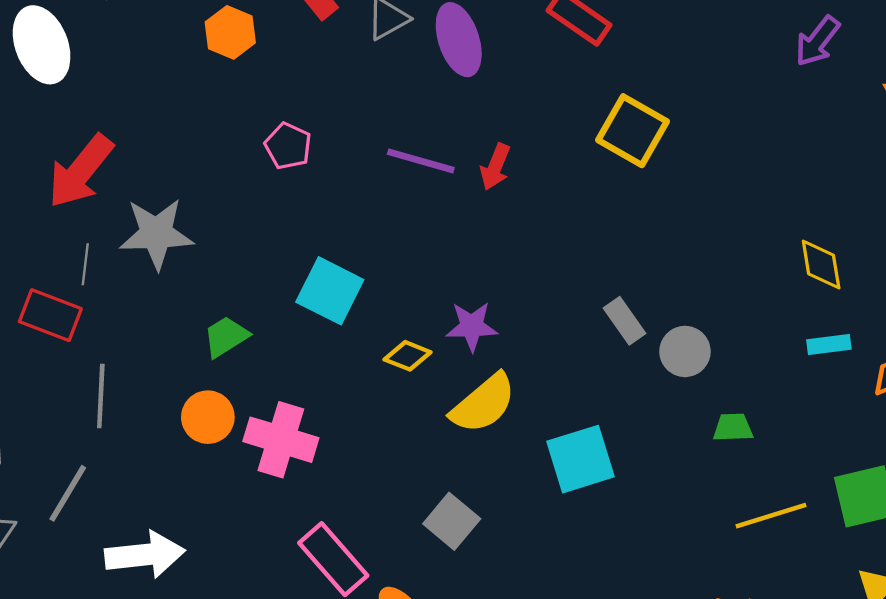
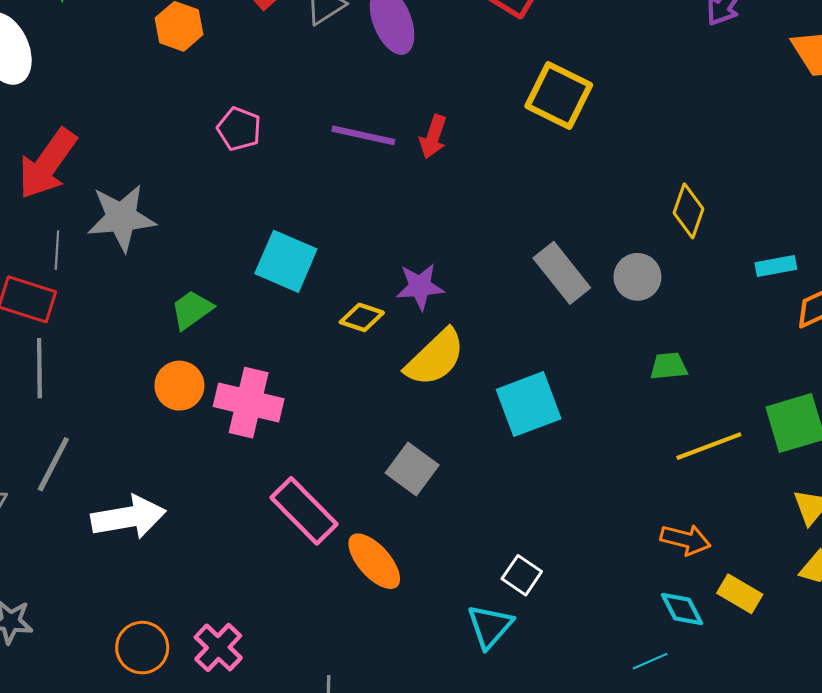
yellow diamond: (821, 265) -> (688, 211), moved, turned 32
gray rectangle: (624, 321) -> (562, 273), size x1.4
cyan rectangle: (829, 345) -> (776, 266), moved
gray circle: (685, 351) -> (637, 277), moved
gray line: (101, 396) -> (39, 368), moved

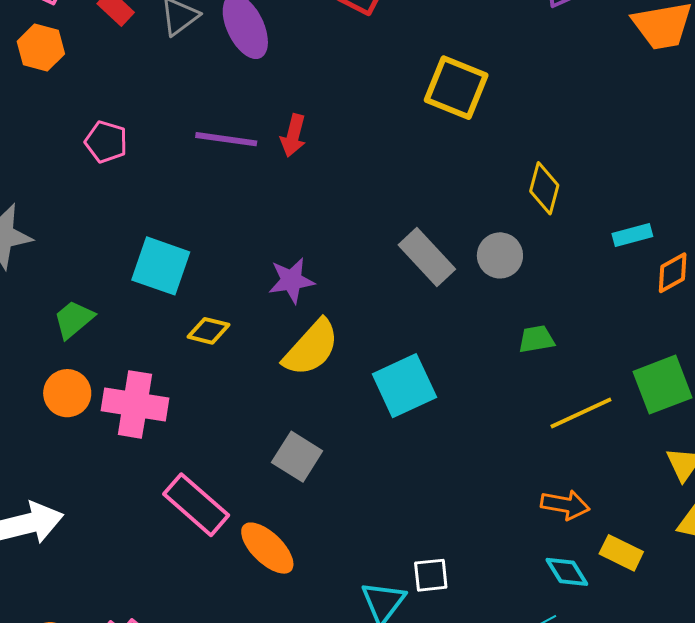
yellow square: (559, 96) -> (456, 88), moved
yellow diamond: (362, 317) -> (208, 331), moved
white square: (522, 575) -> (431, 575), moved, turned -36

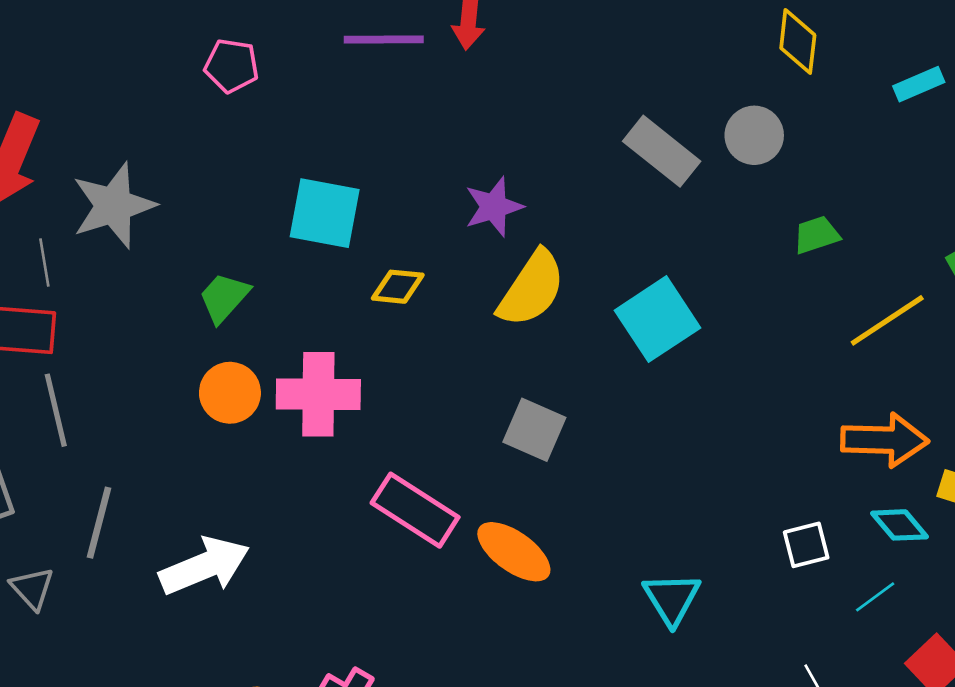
orange arrow: (565, 505) -> (885, 440), size x1.4
white square: (431, 575) -> (806, 545), moved

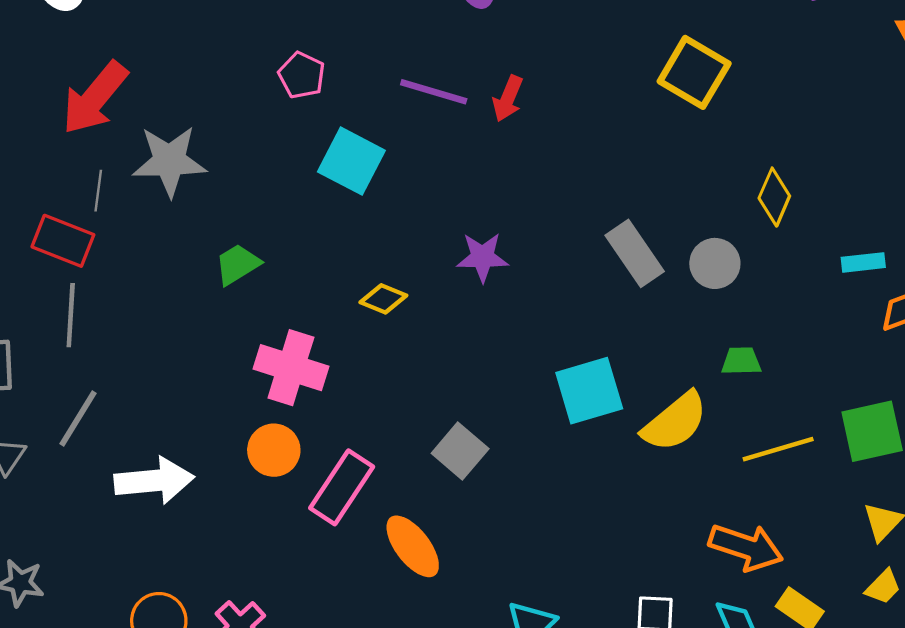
cyan square: (325, 213) -> (351, 161), moved
yellow semicircle: (532, 289) -> (675, 422), moved
orange circle: (230, 393) -> (274, 450), moved
pink rectangle: (415, 510) -> (342, 487), turned 74

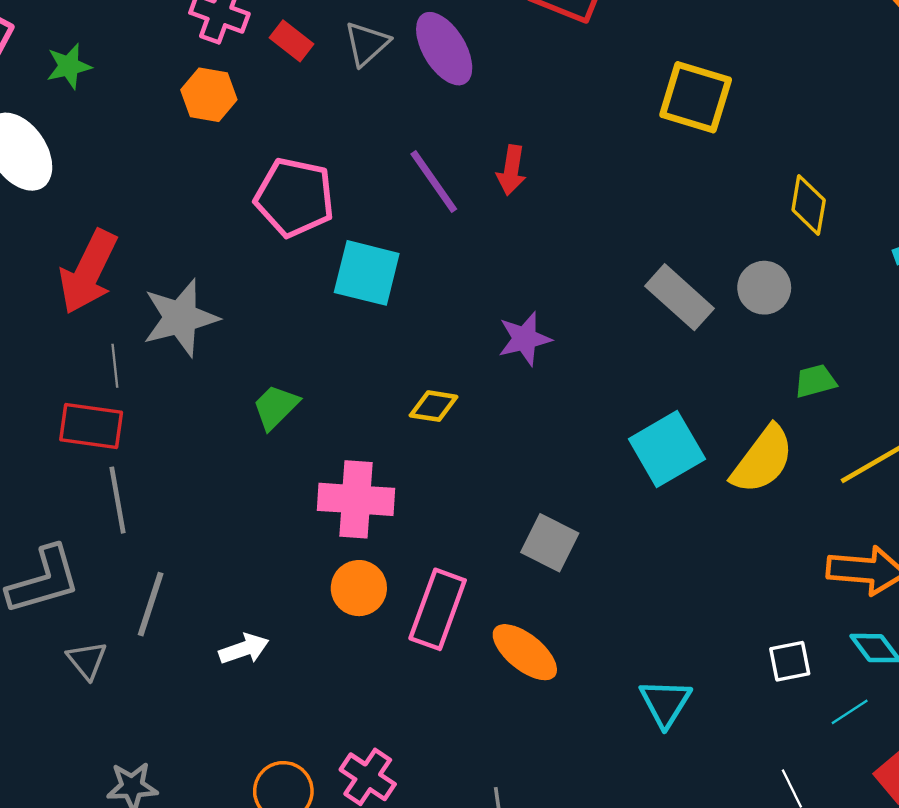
pink pentagon: (302, 75) -> (295, 197), size x1.6
purple line: (434, 92) -> (434, 182), turned 52
white arrow: (154, 481) -> (244, 649), size x0.6

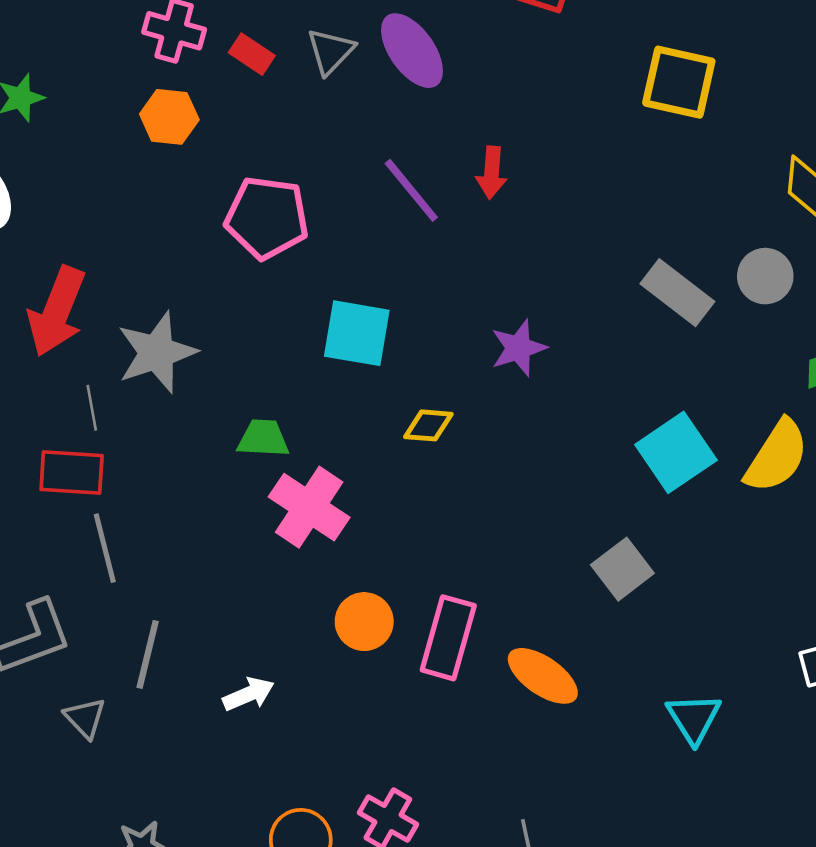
cyan square: (367, 273) -> (357, 333), moved
green trapezoid: (276, 407) -> (263, 438), turned 52
pink cross: (356, 499) -> (309, 507), moved, turned 34
gray square: (550, 543) -> (622, 569), moved, turned 30

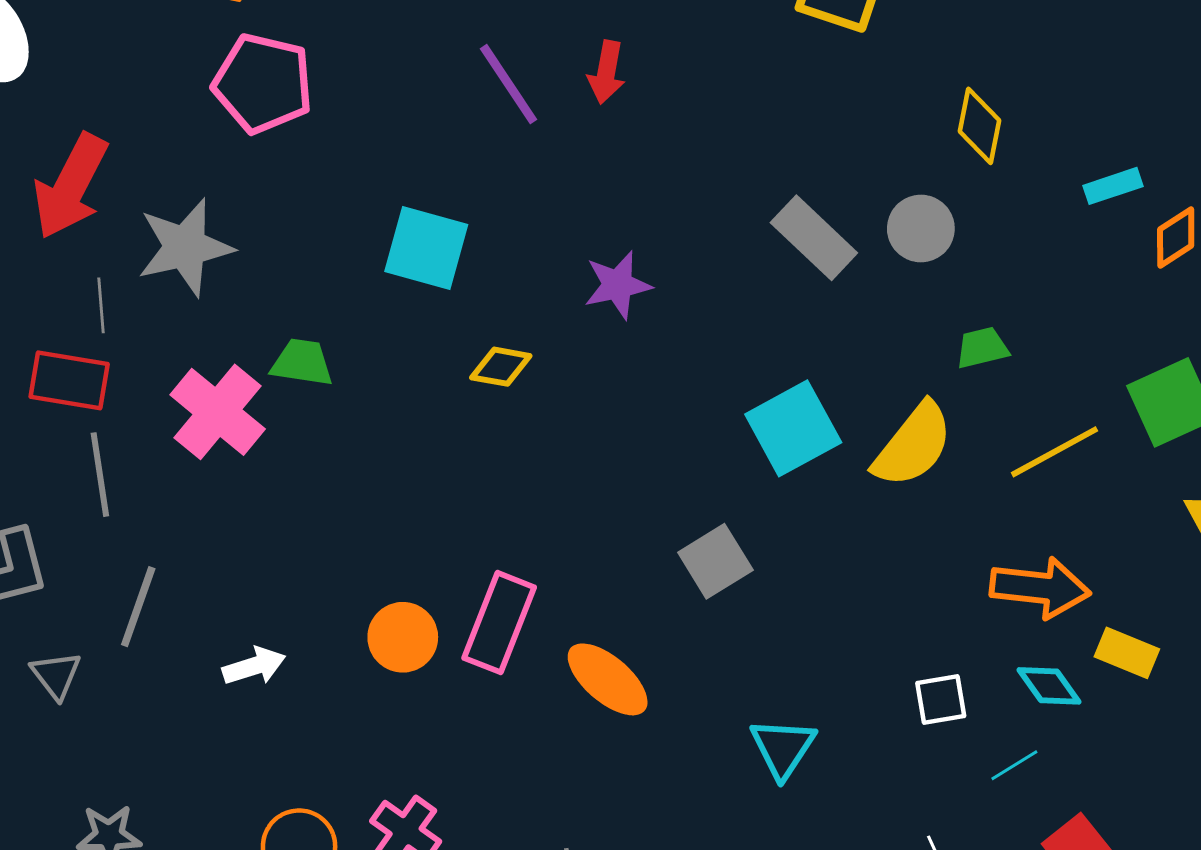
pink pentagon: (267, 218) -> (263, 83), moved
pink cross: (309, 507) -> (218, 412), moved
orange circle: (364, 622) -> (403, 637), moved

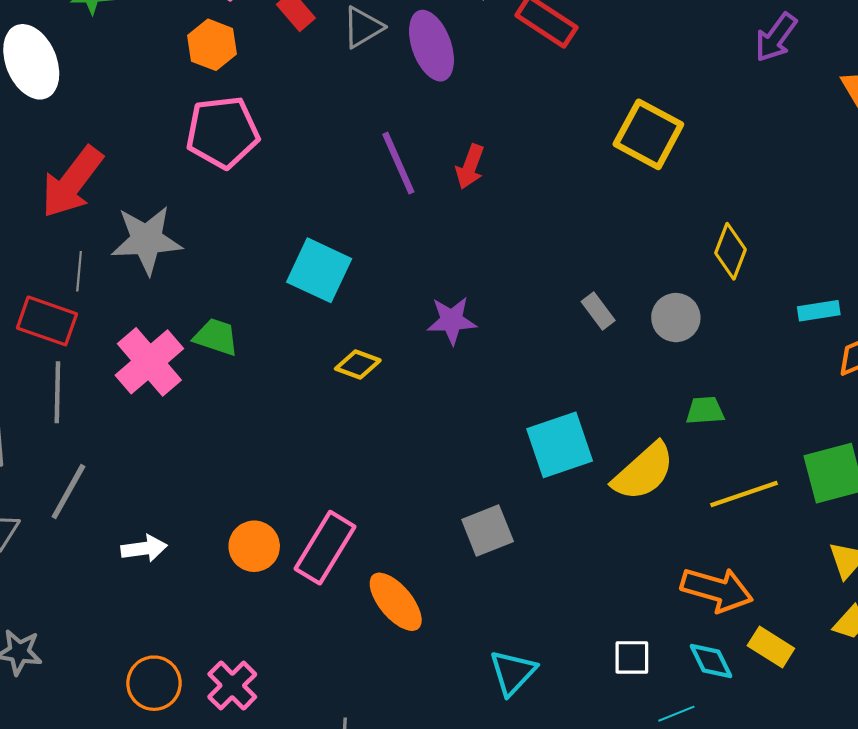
pink pentagon: (263, 83) -> (223, 132), turned -30
gray rectangle: (814, 238) -> (598, 311), size x0.6

